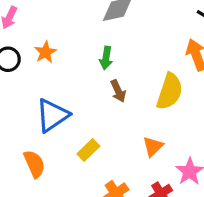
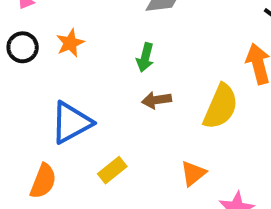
brown arrow: (118, 91) -> (156, 100), turned 100
orange semicircle: (34, 164) -> (43, 181), turned 40

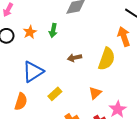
green arrow: (145, 57) -> (53, 30), moved

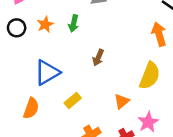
brown arrow: (75, 58) -> (98, 58), turned -56
yellow semicircle: (107, 59) -> (150, 76), moved

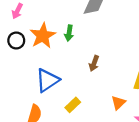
orange star: (45, 24) -> (43, 36), size x1.6

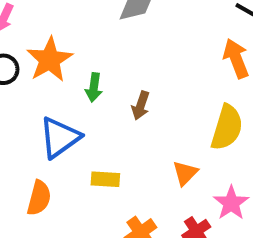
green arrow: (69, 33) -> (94, 87), moved
yellow rectangle: (73, 105) -> (105, 179), turned 49

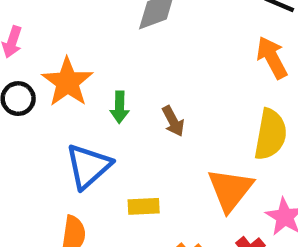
brown arrow: (141, 106) -> (173, 121), turned -40
orange triangle: (185, 173) -> (230, 190), size x1.6

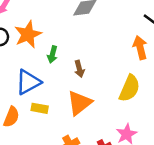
orange triangle: (230, 190) -> (80, 103), moved
yellow rectangle: (144, 206) -> (40, 108), moved

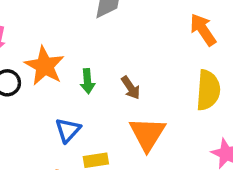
blue triangle: (28, 82) -> (68, 130), size x0.7

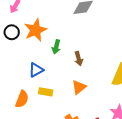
orange triangle: (147, 134) -> (79, 87), size x0.7

